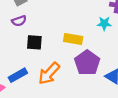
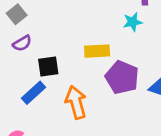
orange arrow: (49, 73) -> (76, 102), turned 135
blue rectangle: (18, 75) -> (33, 93), moved

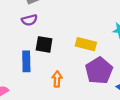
blue rectangle: (33, 93) -> (26, 61), turned -66
orange arrow: (76, 102) -> (57, 79), size x0.6

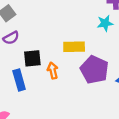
orange arrow: (57, 79) -> (53, 70), moved

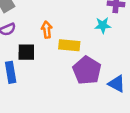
orange arrow: (53, 70) -> (47, 30), moved

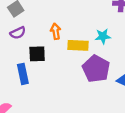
cyan star: (103, 25) -> (103, 36), moved

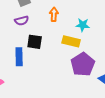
orange arrow: (56, 31) -> (54, 14), moved
cyan star: (103, 36) -> (83, 25), moved

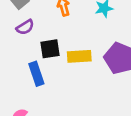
yellow rectangle: (71, 41) -> (79, 56), moved

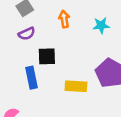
yellow rectangle: (79, 56) -> (76, 86), moved

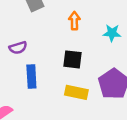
purple semicircle: (27, 34) -> (18, 48), moved
black square: (47, 56) -> (72, 59), moved

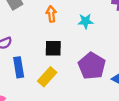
yellow rectangle: (76, 92) -> (47, 77), moved, turned -54

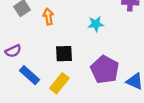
orange arrow: (51, 14) -> (48, 17), moved
blue rectangle: (19, 67) -> (30, 75), turned -36

